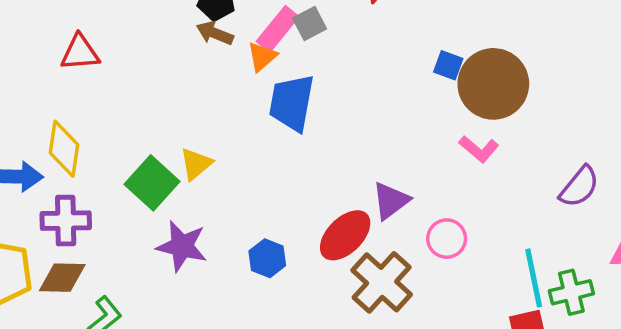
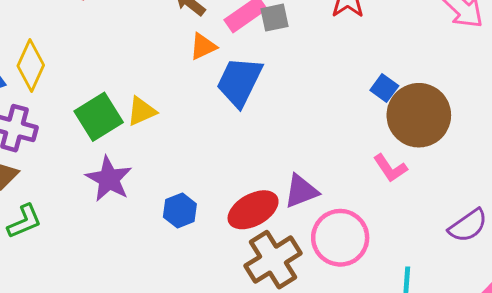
orange triangle: (262, 57) -> (203, 46), moved
pink circle: (447, 239) -> (340, 238), size x1.6

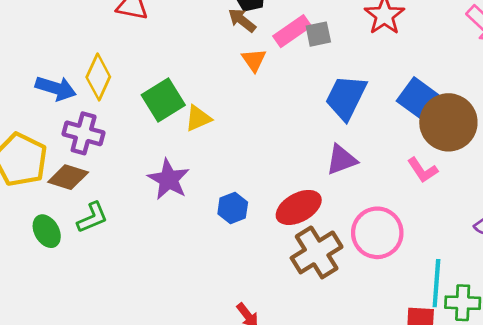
orange triangle: (203, 46) -> (254, 60), turned -40
blue trapezoid: (239, 82) -> (346, 97), moved
blue square: (384, 88) -> (417, 98), size x1.6
green square: (99, 117) -> (163, 100), moved
purple triangle: (301, 191) -> (341, 160), moved

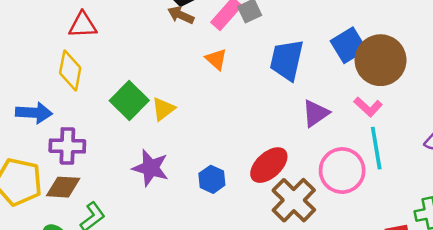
orange triangle: (254, 60) -> (216, 59), moved
yellow diamond: (98, 77) -> (70, 70), moved
blue square: (417, 98) -> (349, 45), turned 36
purple triangle: (341, 160) -> (315, 113), moved
cyan line: (436, 283) -> (376, 148), moved

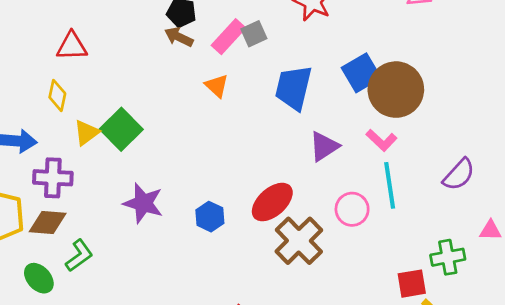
yellow diamond: (70, 70) -> (57, 95), size x0.7
yellow triangle: (163, 109) -> (86, 133), moved
pink circle: (342, 171) -> (352, 209), size x0.7

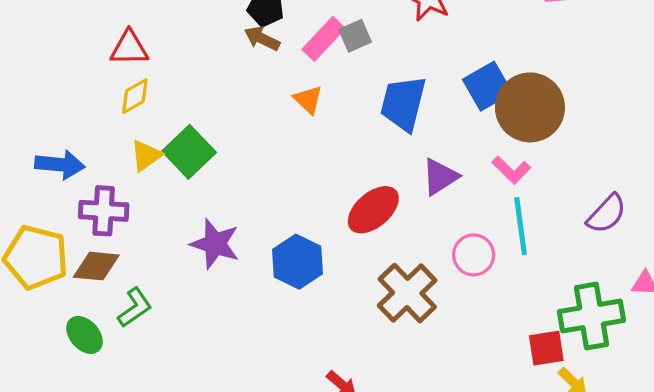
yellow diamond: (57, 95) -> (135, 96), moved, turned 48
red ellipse: (272, 202) -> (373, 210), moved
blue hexagon: (210, 217) -> (297, 262), size x1.4
green cross: (448, 257) -> (591, 316), size x1.5

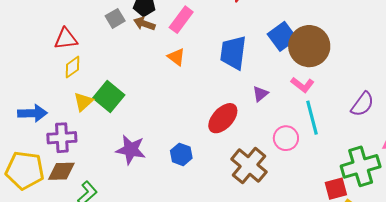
gray square: (355, 36) -> (115, 18), moved
purple triangle: (440, 177) -> (260, 94), size x0.7
blue hexagon: (297, 262) -> (181, 154), size x0.7

